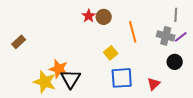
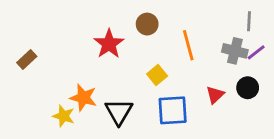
red star: (89, 16) -> (109, 44), moved, size x1.5
black triangle: (71, 79) -> (119, 112), moved
yellow star: (45, 82) -> (64, 116), size x0.7
red triangle: (154, 84) -> (215, 95), moved

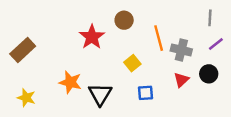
gray cross: (235, 51) -> (181, 50), moved
brown rectangle: (27, 59) -> (23, 50), size x1.5
blue square: (173, 110) -> (146, 93), size x0.6
yellow star: (64, 116) -> (26, 98), moved

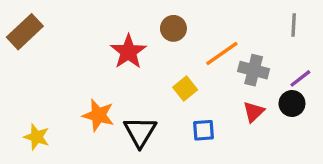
orange line: (159, 38) -> (222, 53), turned 70
purple line: (216, 44) -> (300, 78), moved
brown rectangle: (23, 50) -> (25, 32), moved

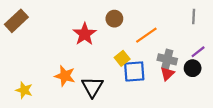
gray cross: (254, 70) -> (167, 59), moved
blue square: (204, 130) -> (134, 71), moved, size x1.5

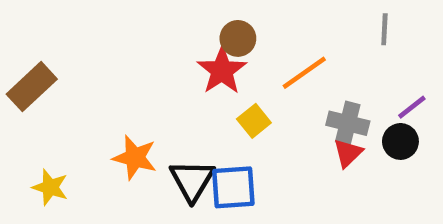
gray line: (194, 16) -> (384, 29), moved
brown rectangle: (16, 21) -> (32, 87), moved
red star: (85, 34) -> (222, 71), moved
blue square: (134, 71) -> (233, 187), moved

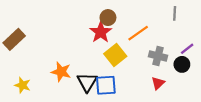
yellow square: (254, 121) -> (115, 55), size x1.5
red triangle: (348, 153) -> (158, 83), moved

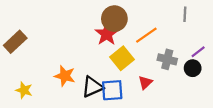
brown circle: (108, 18) -> (114, 19), size x1.5
black triangle: (87, 82) -> (92, 87), turned 35
red triangle: (158, 83) -> (145, 83), moved

